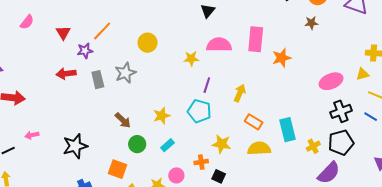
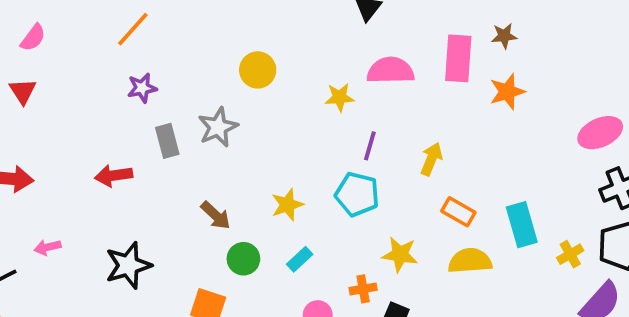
brown star: (311, 23) -> (504, 36), moved
orange line: (102, 31) -> (133, 29), moved
red triangle: (63, 33) -> (23, 91), moved
red arrow: (66, 74) -> (114, 176), moved

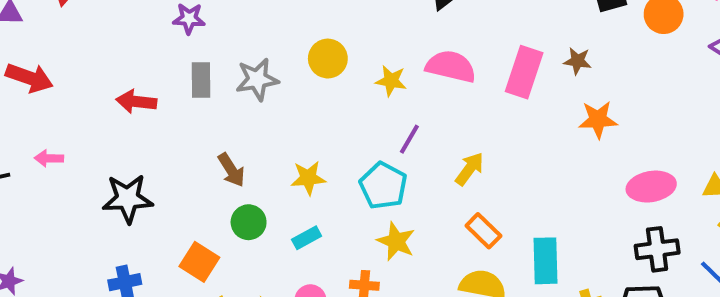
yellow circle: (258, 70) -> (328, 59), moved
orange star: (507, 92) -> (598, 120), moved
yellow star: (400, 254) -> (396, 241), moved

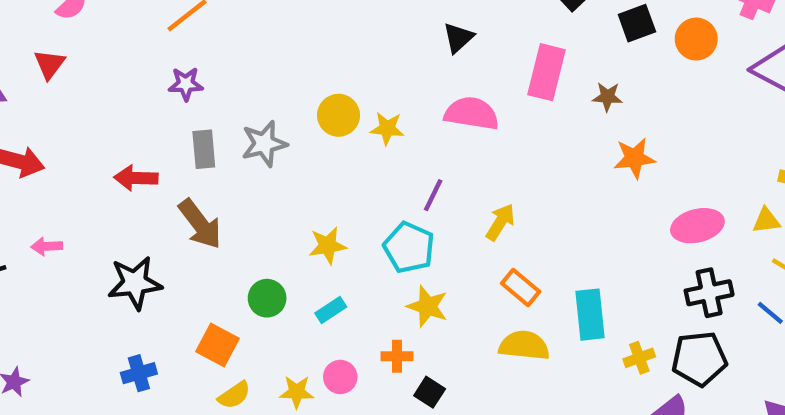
pink rectangle: (524, 72) -> (547, 72), moved
yellow star: (391, 81) -> (387, 128), moved
brown arrow: (231, 170) -> (200, 224), moved, size x1.4

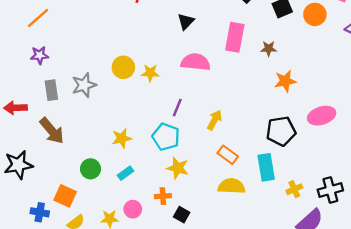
black cross: (709, 293) -> (330, 190), moved
black pentagon: (699, 359) -> (281, 131), moved
blue cross: (139, 373) -> (40, 212), moved, turned 30

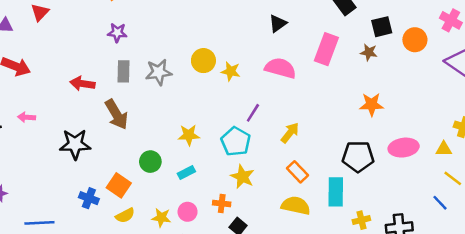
brown star: (269, 49) -> (369, 52), moved

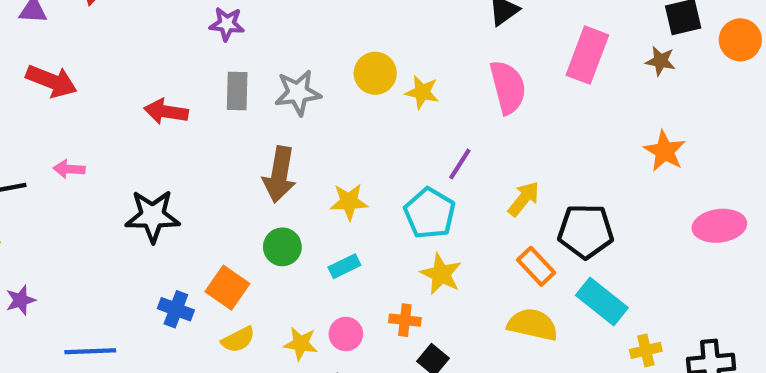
pink semicircle: (280, 68) -> (508, 87), turned 60
orange star: (372, 104) -> (665, 151), turned 30
brown arrow: (116, 114) -> (279, 175), moved, turned 40
black pentagon: (358, 156) -> (586, 231), moved
cyan rectangle: (336, 192) -> (602, 302), turned -52

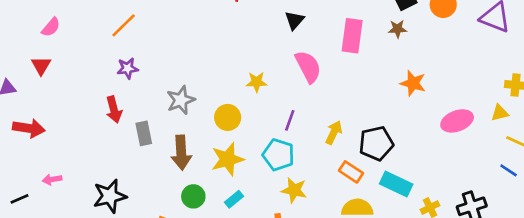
yellow circle: (375, 73) -> (228, 117), moved
gray rectangle: (237, 91) -> (144, 133), moved
red arrow: (166, 112) -> (114, 110), moved, turned -100
yellow star: (349, 202) -> (227, 159), size x1.4

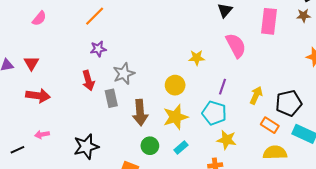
red triangle: (41, 65) -> (31, 63), moved
gray star: (181, 100) -> (124, 74), moved
red arrow: (29, 128) -> (38, 96), moved

